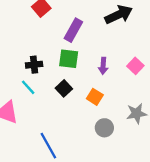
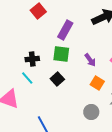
purple arrow: (103, 66) -> (90, 60), turned -40
orange square: (95, 97) -> (97, 83), moved

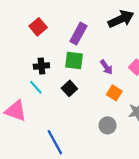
red square: (38, 11) -> (38, 27), moved

